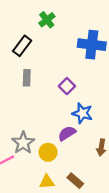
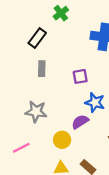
purple square: (67, 86) -> (80, 76), turned 35
gray star: (23, 143) -> (36, 112), moved, turned -30

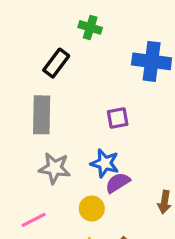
green cross: (61, 13) -> (90, 27), turned -35
gray rectangle: (42, 69) -> (42, 115), moved, size x1.6
blue star: (95, 102) -> (105, 163), moved

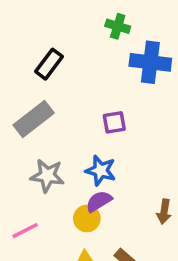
green cross: (90, 27) -> (118, 26), moved
gray rectangle: (42, 115) -> (34, 119), turned 51
purple semicircle: (118, 183) -> (99, 201), moved

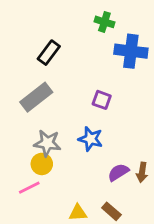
purple square: (114, 122) -> (102, 100), turned 30
purple semicircle: (99, 201) -> (118, 172), moved
yellow circle: (87, 219) -> (42, 164), moved

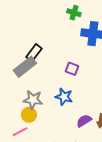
black rectangle: (49, 53) -> (34, 53), moved

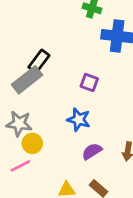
gray star: (33, 100) -> (19, 124), moved
purple semicircle: (84, 121) -> (92, 151), moved

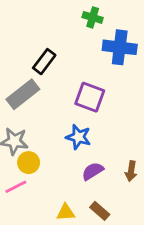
black rectangle: (39, 61) -> (44, 62), moved
purple square: (89, 82) -> (90, 97), size x1.5

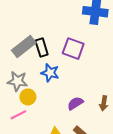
black rectangle: (44, 62) -> (42, 48), moved, turned -54
blue star: (78, 137) -> (50, 73), moved

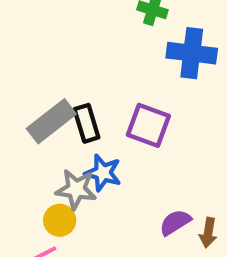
gray star: (17, 81) -> (76, 189), moved
purple semicircle: (75, 103) -> (175, 222), moved

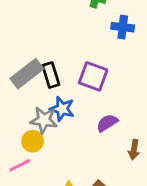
blue cross: (192, 53) -> (123, 27), size x0.7
purple semicircle: (175, 222) -> (107, 123), moved

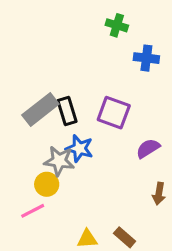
purple semicircle: (107, 123) -> (148, 148), moved

